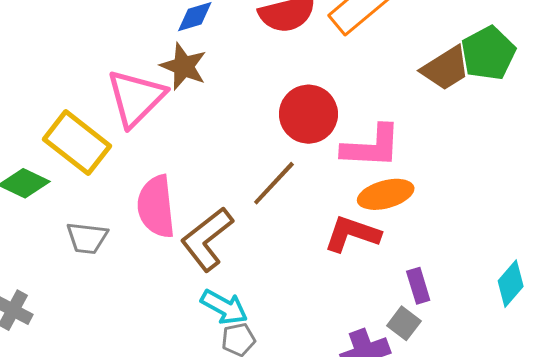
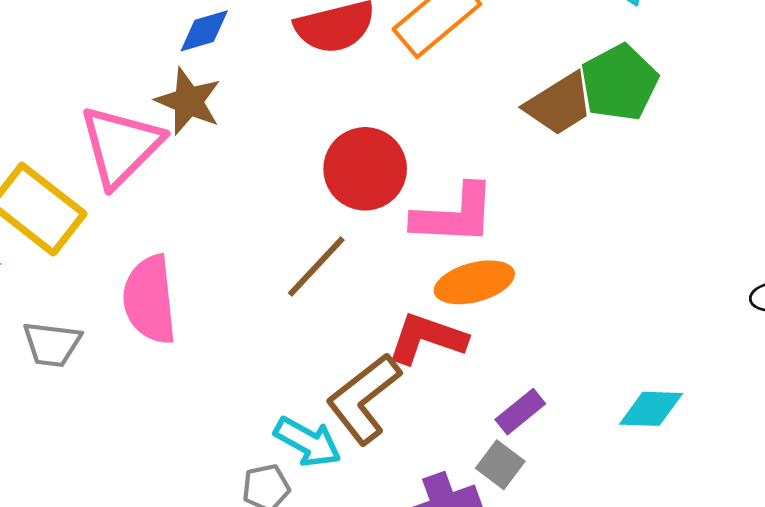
brown L-shape: (207, 239) -> (364, 399), moved
cyan diamond: (511, 284) -> (651, 409), turned 51
purple rectangle: (418, 286) -> (520, 412), turned 68
cyan arrow: (224, 307) -> (308, 442), moved

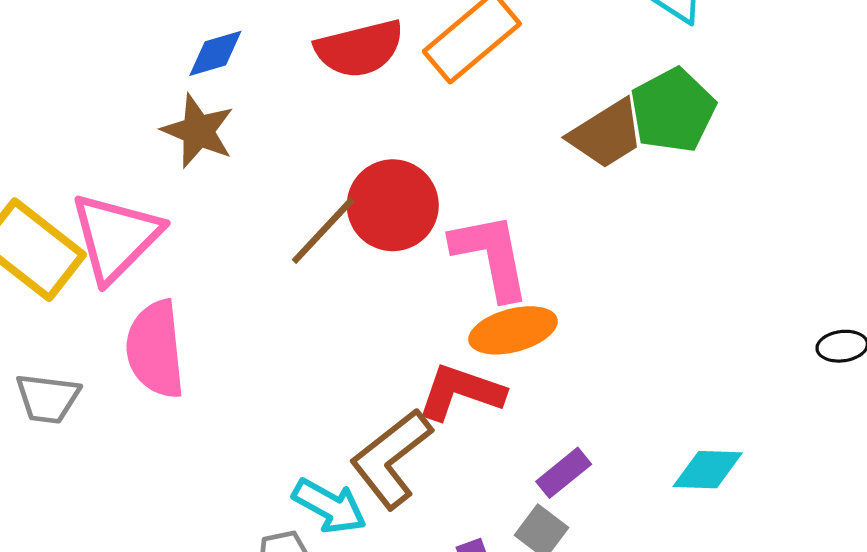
pink triangle: (121, 146) -> (116, 237), moved
pink L-shape: (454, 215) -> (491, 256), turned -104
brown line: (316, 267) -> (323, 231), moved

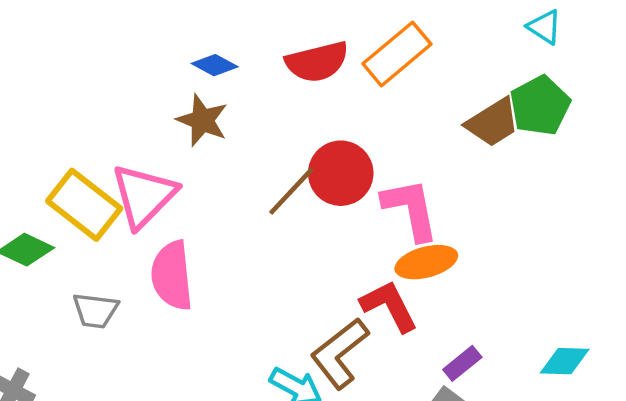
blue diamond: (215, 53) -> (215, 65), turned 45
red L-shape: (461, 392) -> (389, 306), turned 44

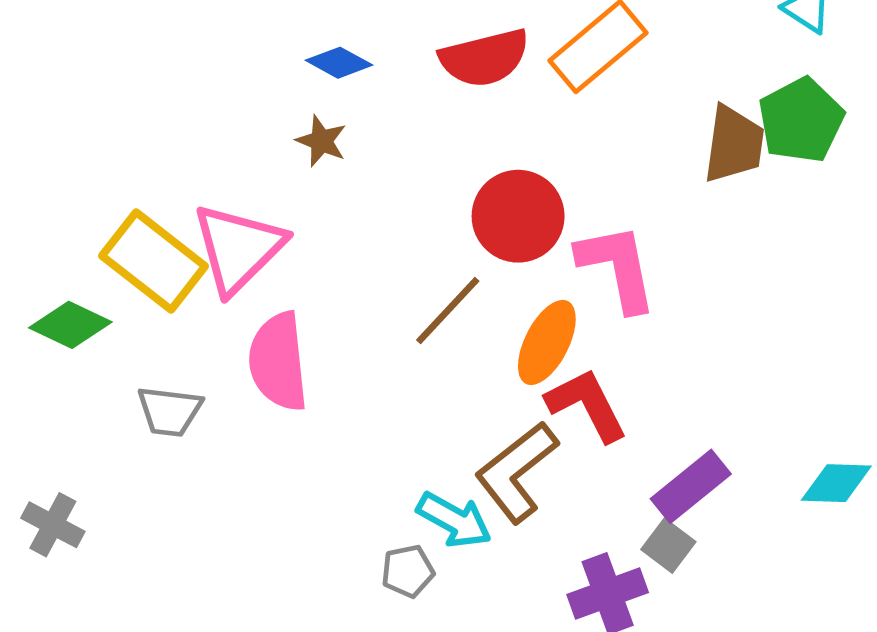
brown star: (202, 120) -> (321, 141), size x0.7
brown trapezoid: (493, 123) -> (734, 144), turned -50
brown line: (291, 191) -> (448, 310), moved
orange ellipse: (426, 262) -> (547, 342), moved, turned -48
purple rectangle: (462, 363) -> (691, 486), size x1.4

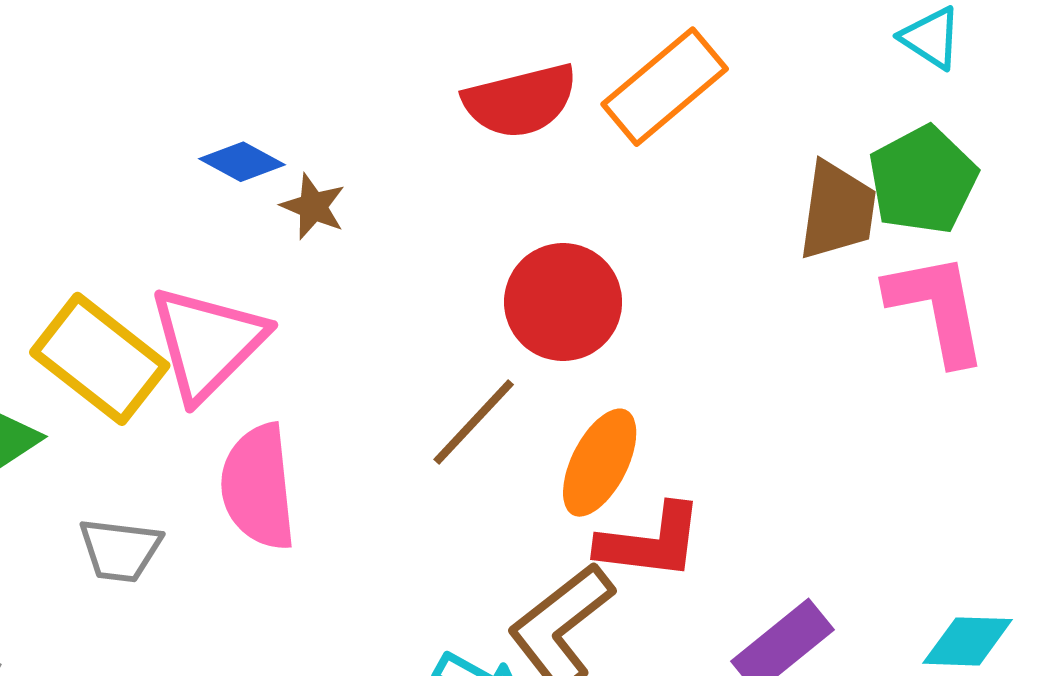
blue diamond: (339, 63) -> (242, 162), moved
pink L-shape: (617, 267) -> (937, 308), moved
red L-shape: (587, 405) -> (650, 542), turned 124

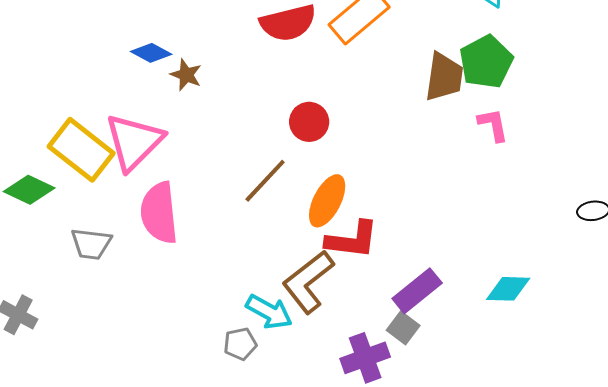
red circle: (563, 302) -> (309, 122), size x0.7
pink L-shape: (937, 308) -> (493, 125), size x0.6

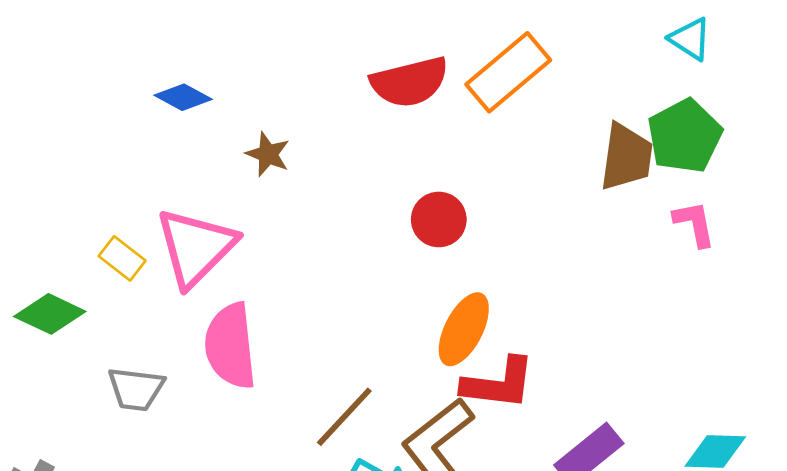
blue diamond: (151, 53) -> (183, 97), moved
yellow rectangle: (81, 150) -> (122, 258), size x0.5
brown line: (265, 181) -> (344, 417), moved

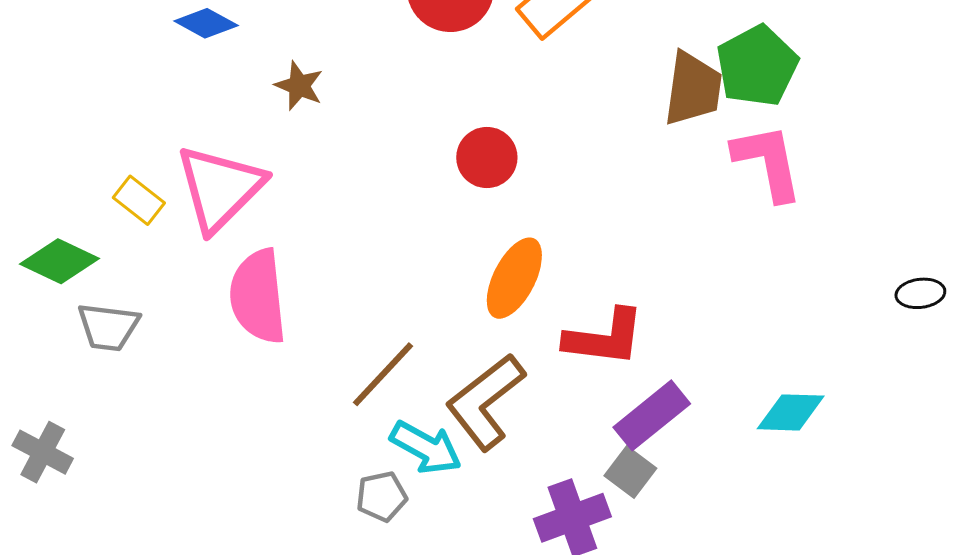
pink L-shape: (694, 224) -> (768, 162), size x1.5
red L-shape: (499, 383) -> (604, 338), moved
gray trapezoid: (136, 389) -> (108, 327), moved

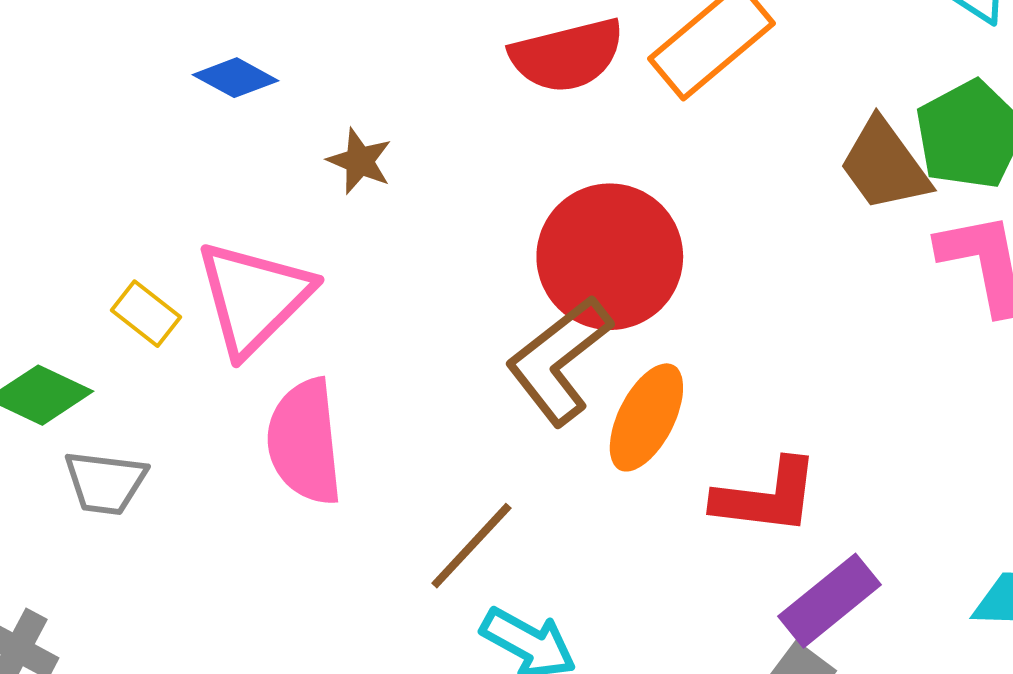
brown trapezoid: (693, 89) -> (884, 165), turned 136
red circle: (487, 158) -> (610, 257), size x1.8
brown L-shape: (485, 402) -> (559, 360), moved

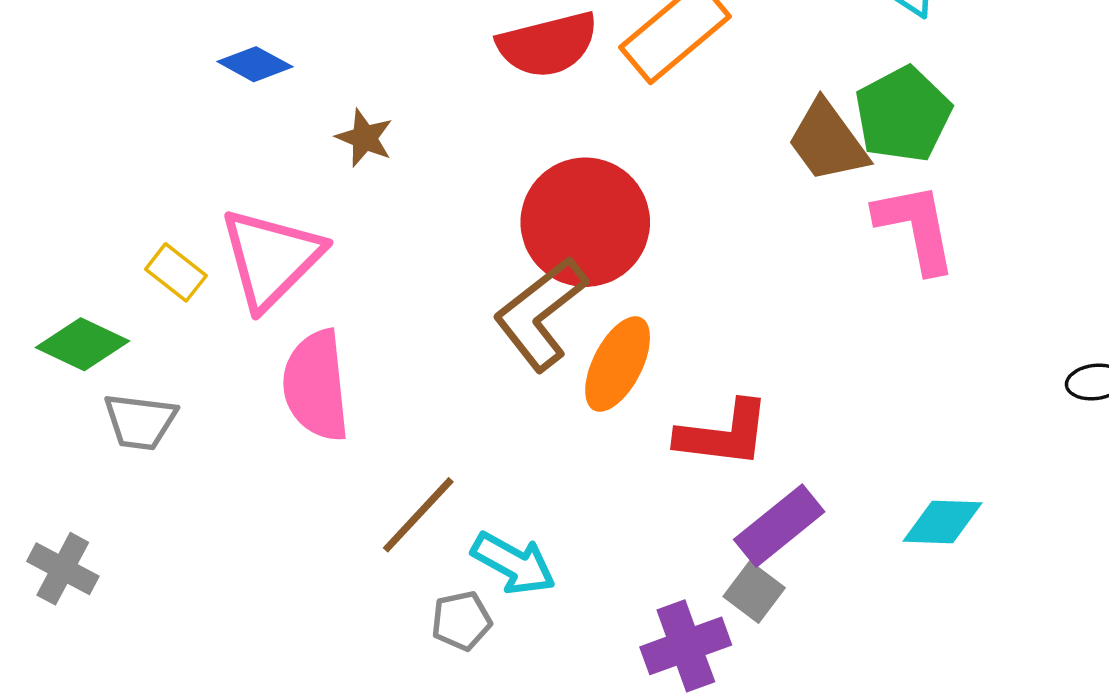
brown line: (471, 546) -> (418, 515), moved

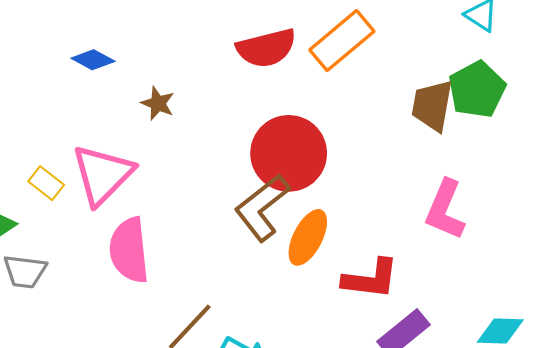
brown trapezoid: (828, 141) -> (432, 105), turned 46
pink L-shape: (916, 228) -> (445, 210), moved, turned -146

